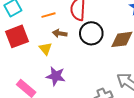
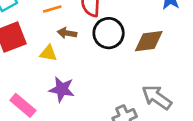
yellow triangle: (45, 49) -> (48, 53), turned -40

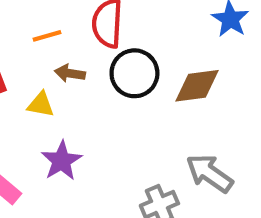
purple star: (62, 89) -> (62, 161), turned 30

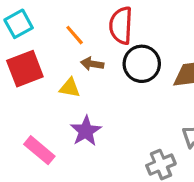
orange line: (47, 36) -> (75, 35), turned 65

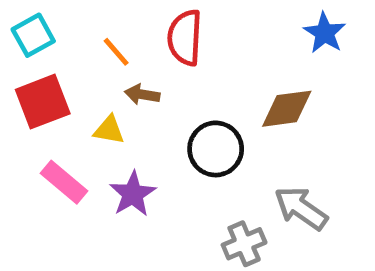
black circle: (142, 64) -> (216, 149), moved
pink rectangle: (39, 150) -> (64, 182), moved

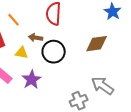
orange line: (116, 52) -> (14, 20), moved
black circle: (216, 149) -> (54, 52), moved

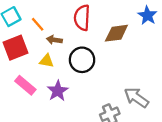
brown arrow: (36, 38) -> (54, 40), moved
brown diamond: (97, 44) -> (116, 33), moved

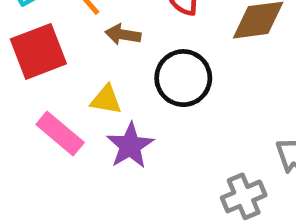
yellow triangle: (47, 61) -> (106, 100), moved

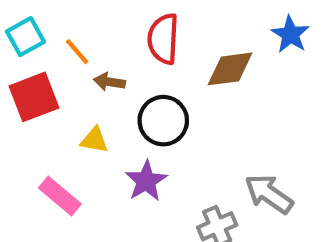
pink rectangle: (60, 134) -> (60, 196), moved
purple star: (130, 146) -> (146, 181), moved

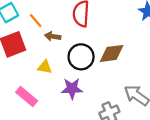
brown diamond: (230, 69) -> (112, 53), moved
purple star: (146, 181) -> (72, 89), turned 30

